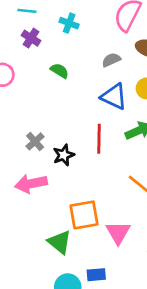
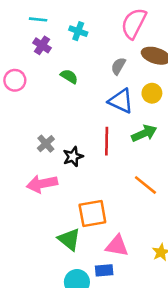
gray semicircle: (111, 60) -> (118, 66), turned -36
pink triangle: (118, 233) -> (117, 246), moved, turned -50

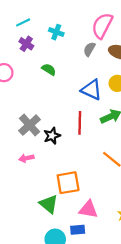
cyan line: (38, 19) -> (23, 22), turned -32
gray semicircle: (118, 66) -> (89, 49), moved
gray cross: (46, 144) -> (30, 125), size x1.5
pink arrow: (42, 184) -> (26, 158), size x0.6

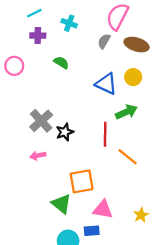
purple cross: (26, 44) -> (38, 36), turned -32
red line: (80, 123) -> (105, 134), moved

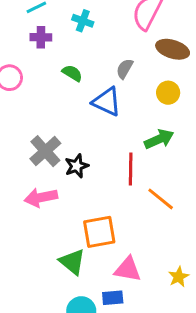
gray semicircle: (104, 41) -> (125, 69), moved
blue triangle: (106, 84) -> (107, 102), moved
pink arrow: (38, 156) -> (41, 197), size x1.5

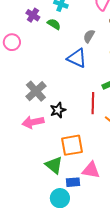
purple cross: (41, 37) -> (33, 15), turned 32
green semicircle: (72, 73) -> (54, 24), moved
black star: (77, 166) -> (58, 110), moved
blue rectangle: (113, 298) -> (73, 182), moved

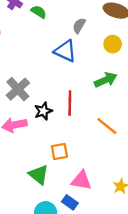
red line: (93, 103) -> (70, 103), moved
orange square: (72, 145) -> (59, 152), size x0.7
blue rectangle: (73, 182) -> (70, 202), moved, turned 40

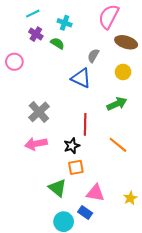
black star: (43, 111) -> (72, 146), moved

